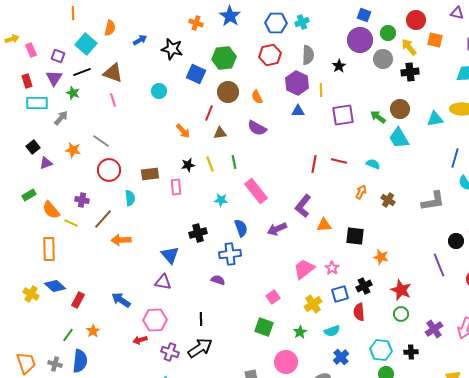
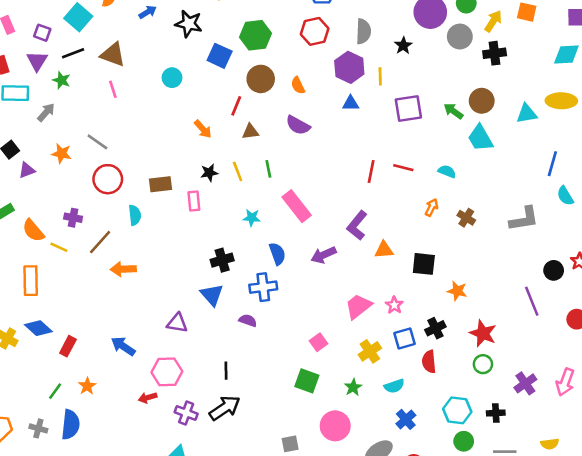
yellow arrow: (409, 47) -> (493, 21), turned 72
blue triangle: (170, 255) -> (212, 295), moved

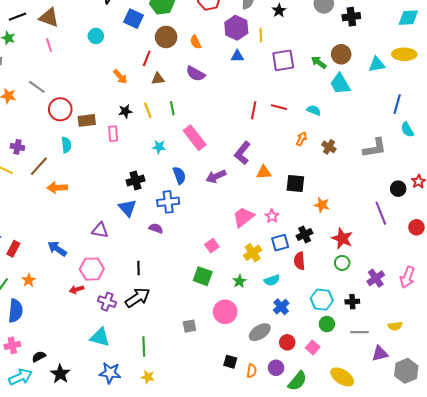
red circle: (108, 179) -> (60, 109), moved

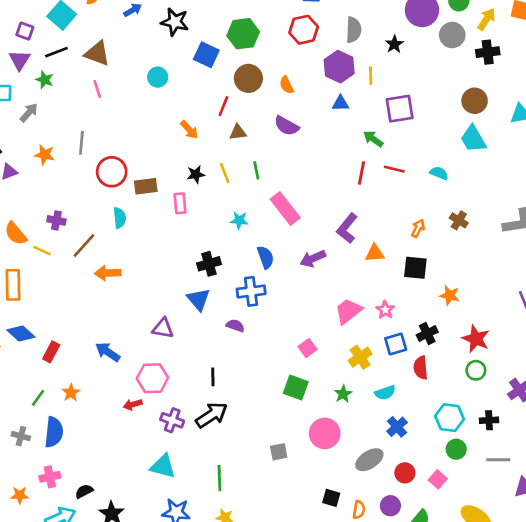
green arrow: (319, 62) -> (373, 139), moved
gray line: (37, 87) -> (81, 143), turned 60
orange arrow: (301, 139) -> (418, 228), moved

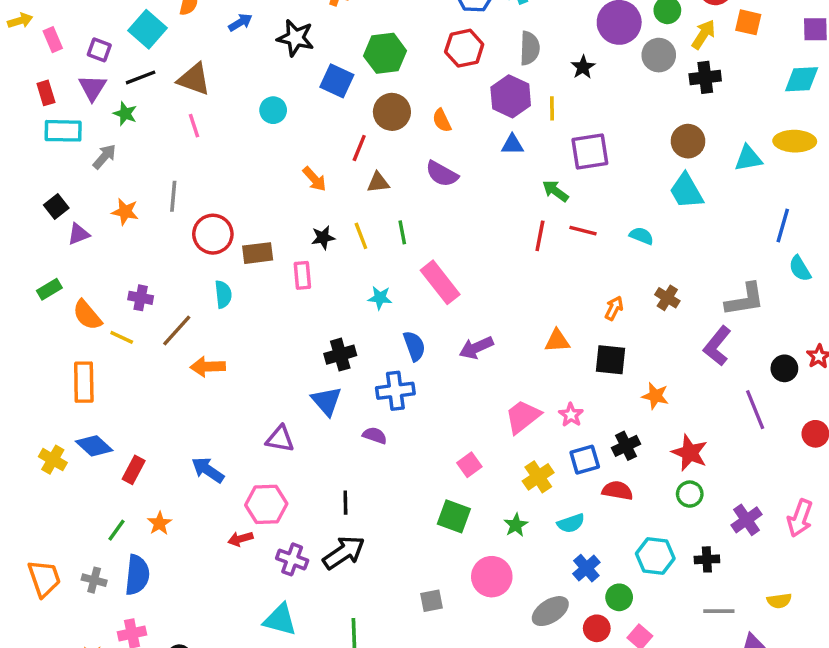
purple L-shape: (347, 228) -> (717, 346), moved
red semicircle: (421, 368) -> (617, 491), turned 105
green circle: (456, 449) -> (619, 597), moved

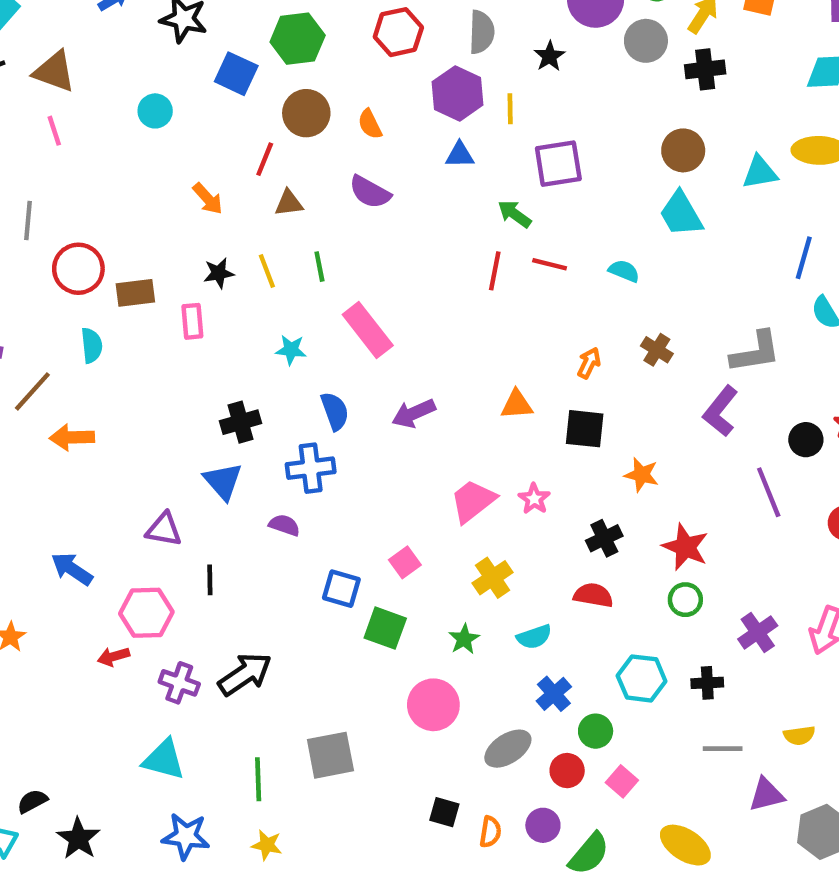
blue square: (585, 460) -> (341, 589), moved, turned 32
black line: (345, 503) -> (210, 580), moved
gray square: (432, 601) -> (330, 755), moved, size x1.6

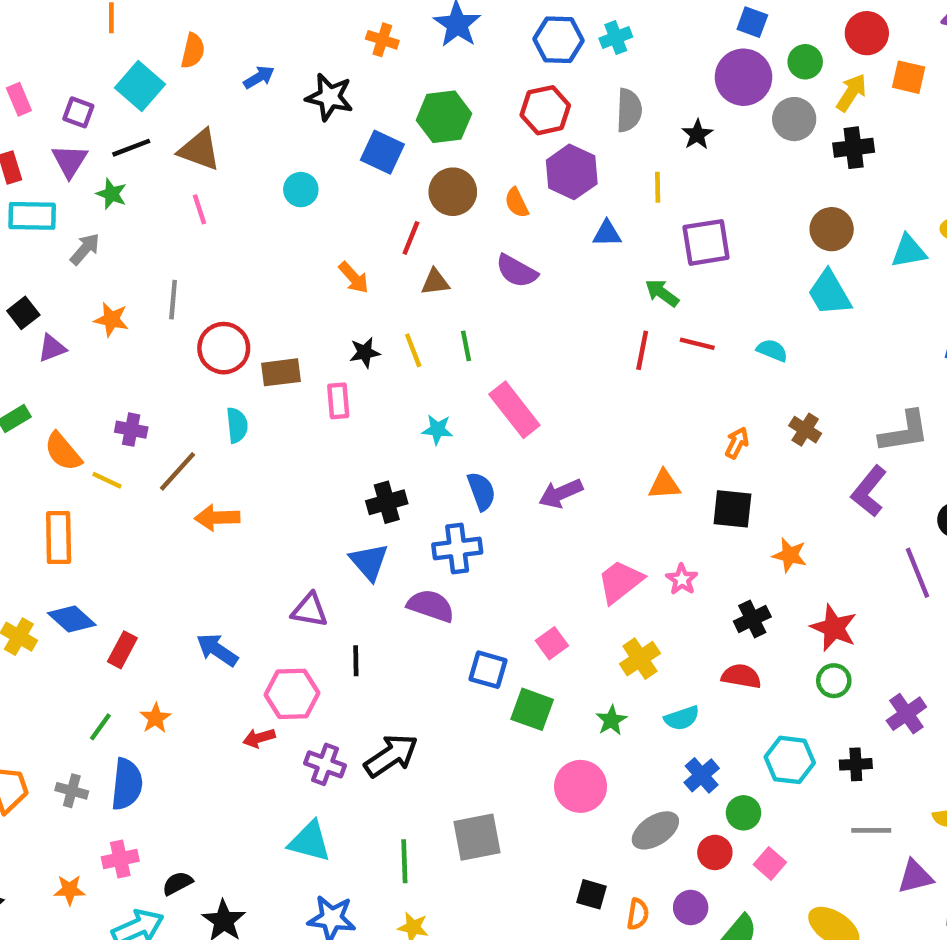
purple hexagon: (457, 93) -> (572, 172), moved
purple semicircle: (284, 525) -> (431, 606), size x1.5

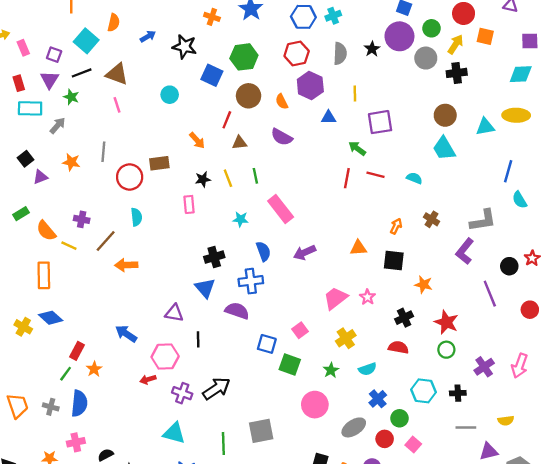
black star: (697, 134) -> (372, 49), moved
brown rectangle: (281, 372) -> (159, 163), moved
red rectangle: (122, 650) -> (77, 351), moved

